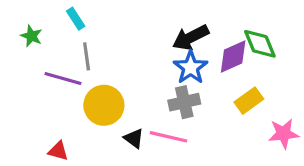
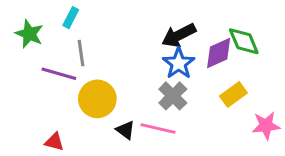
cyan rectangle: (76, 19) -> (71, 18), turned 60
green star: (31, 36) -> (29, 34), size x1.4
gray cross: (184, 102) -> (173, 96), turned -32

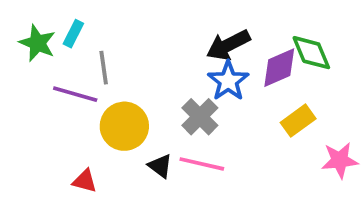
cyan rectangle: (71, 18) -> (73, 34), moved
gray cross: (173, 96) -> (200, 117), moved
red triangle: (54, 142) -> (85, 181), moved

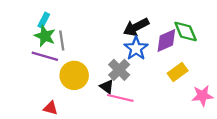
green star: (37, 43) -> (45, 36), moved
black triangle: (160, 166) -> (107, 87), moved

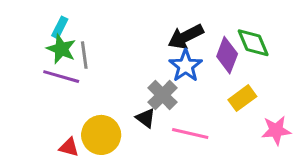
purple diamond: (166, 41) -> (227, 55), turned -45
yellow circle: (74, 75) -> (101, 135), moved
pink line: (120, 98) -> (190, 133), moved

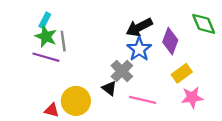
green diamond: (253, 43) -> (204, 24), moved
pink star: (276, 130) -> (192, 97), moved

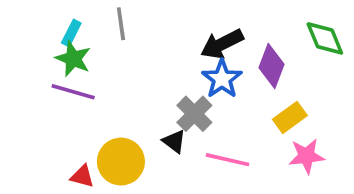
gray line: (63, 41) -> (121, 24), moved

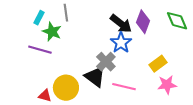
black arrow: (222, 44) -> (121, 24), turned -115
green star: (73, 59) -> (52, 32), moved
purple diamond: (272, 66) -> (143, 22), moved
black triangle: (174, 141) -> (95, 77), size x1.6

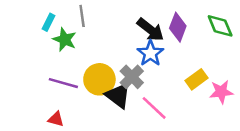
purple line: (40, 50) -> (63, 83), moved
pink star: (167, 85) -> (221, 92), moved
pink line: (124, 87) -> (154, 108), turned 30
yellow circle: (66, 88) -> (99, 79), moved

